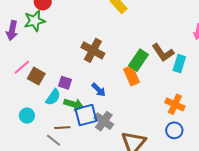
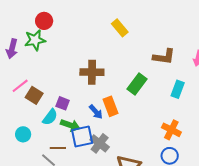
brown cross: (93, 50) -> (92, 72), turned -30
brown L-shape: (163, 53) -> (164, 57), moved, turned -50
orange rectangle: (131, 76) -> (110, 106), moved

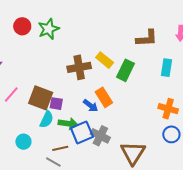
yellow rectangle: (120, 28) -> (105, 60), moved
green star: (35, 40) -> (49, 29), moved
brown square: (34, 95) -> (41, 98), moved, size x1.4

